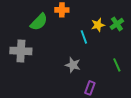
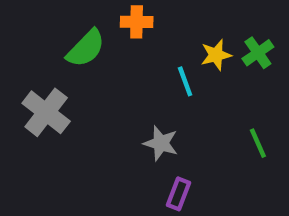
gray cross: (21, 51) -> (46, 112), turned 35
purple rectangle: (90, 88) -> (178, 194), moved

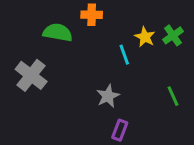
green semicircle: (86, 48) -> (58, 32), turned -124
yellow star: (216, 55) -> (145, 37), turned -30
gray star: (161, 143) -> (108, 96), turned 30

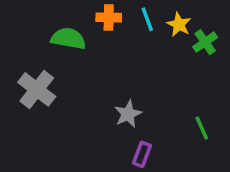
yellow star: (145, 37) -> (179, 25), moved
cyan line: (124, 55) -> (147, 19), moved
green line: (173, 96) -> (202, 128), moved

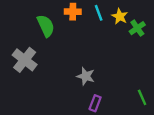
green semicircle: (68, 39) -> (46, 26), turned 55
gray star: (128, 114) -> (86, 76), turned -30
green line: (202, 128) -> (142, 97), moved

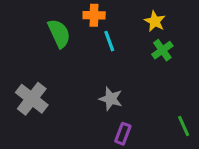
cyan line: (99, 13) -> (109, 41), moved
green cross: (137, 28) -> (162, 50), moved
gray cross: (25, 60) -> (32, 99), moved

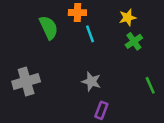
yellow star: (155, 21) -> (128, 18), turned 30
gray cross: (32, 99) -> (26, 81), turned 36
green line: (184, 126) -> (150, 85), moved

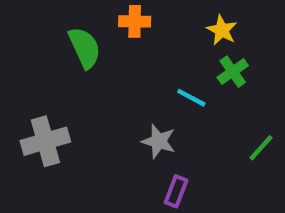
yellow star: (128, 18) -> (222, 30), turned -30
cyan line: (90, 34) -> (191, 98), moved, turned -42
green line: (150, 85) -> (261, 148), turned 66

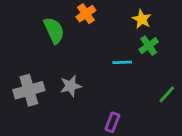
orange cross: (135, 21) -> (86, 14), turned -36
cyan line: (191, 98) -> (122, 62), turned -30
gray star: (159, 141) -> (71, 86), moved, turned -30

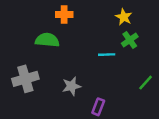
orange cross: (86, 14) -> (64, 15), moved, turned 35
green semicircle: (54, 30) -> (47, 40), moved, turned -60
gray star: (71, 86) -> (71, 86), moved

